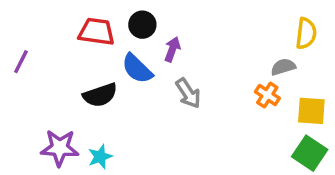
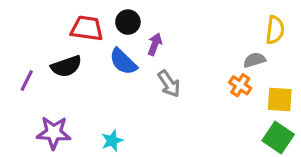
purple line: (21, 62) -> (27, 81), moved
black semicircle: (100, 95) -> (66, 66), moved
cyan star: (100, 157) -> (112, 141), moved

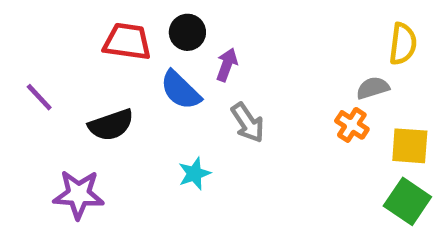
black semicircle: (66, 66) -> (111, 125), moved
purple line: (27, 81) -> (39, 97), moved, turned -70
cyan star: (112, 141) -> (194, 174), moved

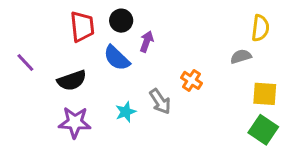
red trapezoid: (127, 42) -> (82, 27), turned 76
gray arrow: (248, 123) -> (160, 101), moved
orange cross: (352, 125) -> (191, 80), moved
purple star: (79, 194) -> (75, 122), moved

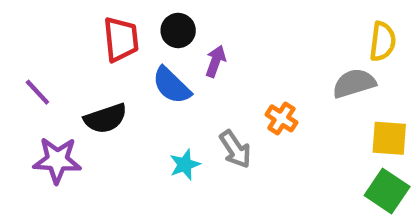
gray semicircle: (241, 56) -> (354, 83), size x1.4
purple star: (75, 122) -> (57, 160), moved

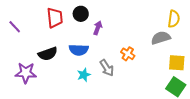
blue semicircle: (172, 85) -> (79, 50), moved, turned -42
purple line: (37, 92) -> (15, 27), moved

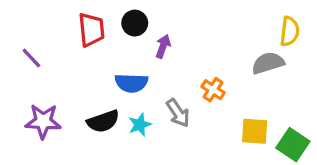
purple line: (15, 27) -> (31, 58), moved
black semicircle: (48, 54) -> (103, 121), moved
yellow square: (177, 63) -> (255, 131), moved

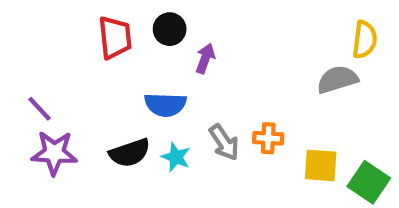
purple line: (31, 58) -> (40, 109), moved
orange cross: (213, 90) -> (268, 138), moved, turned -30
cyan star: (140, 125) -> (176, 157), turned -30

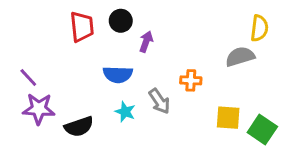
orange cross: (268, 138) -> (191, 80), moved
black semicircle: (130, 153) -> (79, 127), moved

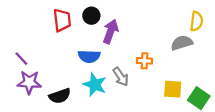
purple arrow: (146, 42) -> (111, 31), size x1.5
cyan star: (125, 112) -> (95, 85), size x1.5

